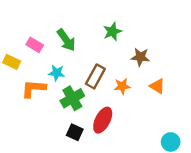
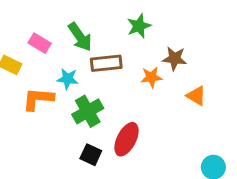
brown rectangle: (95, 76) -> (106, 63), moved, turned 55
orange star: (122, 86) -> (151, 77), moved

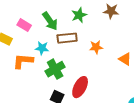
green star: (139, 26) -> (79, 15), moved
brown star: (175, 59) -> (111, 11), moved

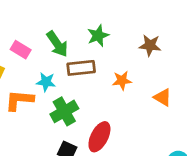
brown star: (111, 11) -> (150, 45), moved

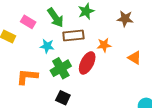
orange L-shape: (19, 100) -> (27, 77), moved
red ellipse: (99, 137) -> (87, 63), moved

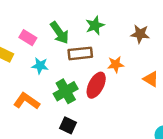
cyan star: (47, 46) -> (40, 66), moved
orange L-shape: (27, 77) -> (27, 101), turned 30

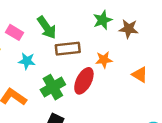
green star: (95, 25) -> (103, 20), moved

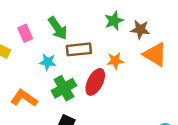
pink rectangle: (14, 32) -> (25, 33), turned 35
cyan star: (27, 61) -> (48, 62), moved
orange triangle: (140, 75) -> (155, 54), moved, size x1.5

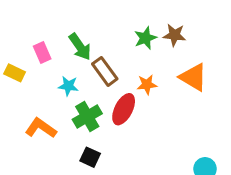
brown star: (140, 29) -> (174, 35), moved
brown rectangle: (79, 49) -> (105, 71), turned 60

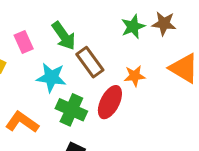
cyan star: (68, 86) -> (51, 77), size x1.4
green cross: (87, 116) -> (71, 110), turned -36

